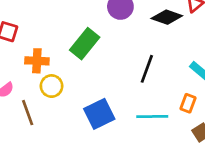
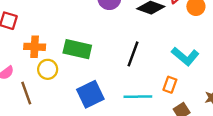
green rectangle: (85, 44) -> (77, 49), moved, turned 64

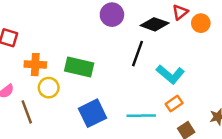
black line: (133, 54) -> (137, 54), moved
cyan L-shape: (185, 56) -> (170, 74), moved
orange rectangle: (170, 85) -> (174, 103), turned 35

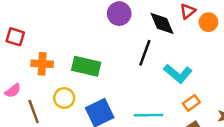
black diamond: (155, 24) -> (162, 23), turned 48
yellow circle: (49, 88) -> (64, 98), moved
orange rectangle: (174, 103) -> (191, 103), moved

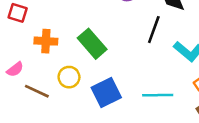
green rectangle: (86, 66) -> (92, 44), turned 36
brown line: (34, 111) -> (37, 91), turned -45

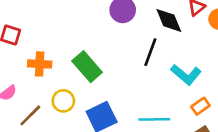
brown line: (37, 91) -> (30, 115), turned -70

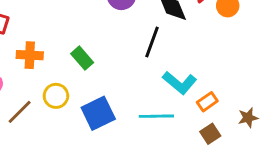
green rectangle: (87, 67) -> (82, 58), size x0.7
cyan L-shape: (186, 75) -> (180, 83), moved

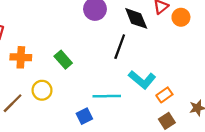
blue square: (98, 113) -> (84, 116), moved, size x0.6
cyan line: (156, 116) -> (107, 96), moved

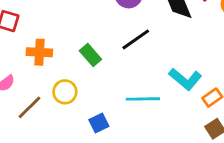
black line: (120, 47) -> (136, 39), moved, turned 35
blue square: (84, 116) -> (99, 123), moved

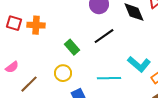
orange cross: (39, 52) -> (36, 25), moved
yellow circle: (65, 92) -> (63, 73), moved

